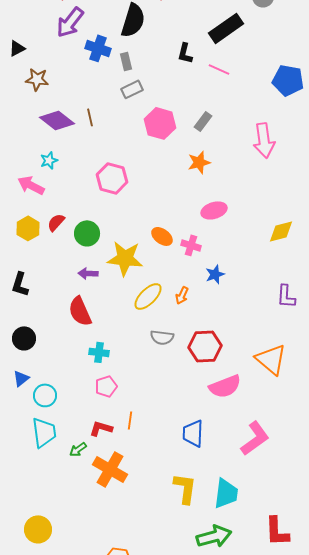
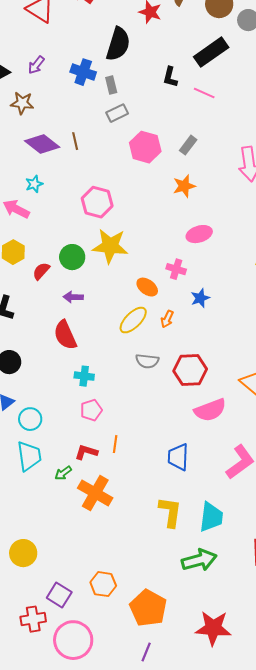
purple arrow: (70, 22) -> (36, 65), moved, size x0.6
red semicircle: (56, 222) -> (41, 271), moved
orange ellipse: (162, 236) -> (147, 287), moved
yellow star: (125, 258) -> (110, 246), moved

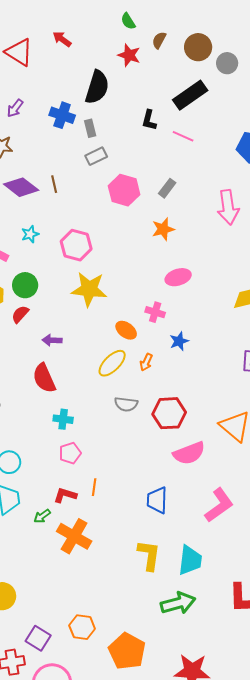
cyan star: (34, 184) -> (30, 234), moved
green circle: (72, 257) -> (25, 285), moved

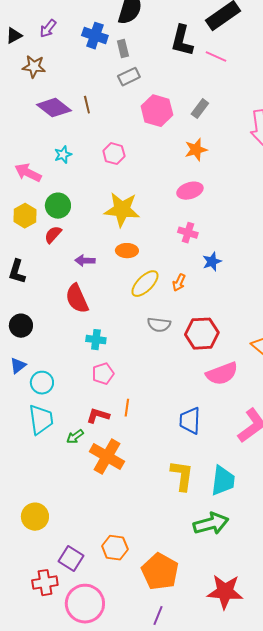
black L-shape: (149, 120) -> (182, 41), size x1.5
pink hexagon: (76, 245) -> (114, 154), moved, size x0.7
pink ellipse: (178, 277) -> (190, 191), moved
orange ellipse: (126, 330) -> (127, 251), moved, turned -35

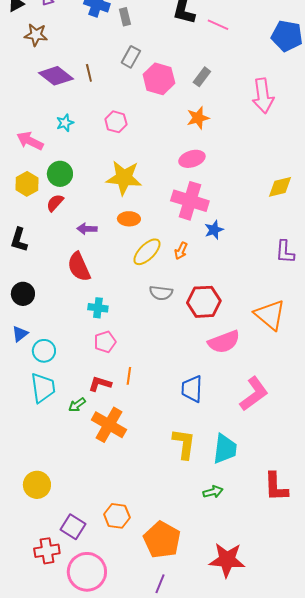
gray rectangle: (129, 77) -> (131, 57), moved, turned -35
pink cross: (188, 233) -> (190, 201), size x1.8
green arrow: (211, 524) -> (213, 492), size x0.6

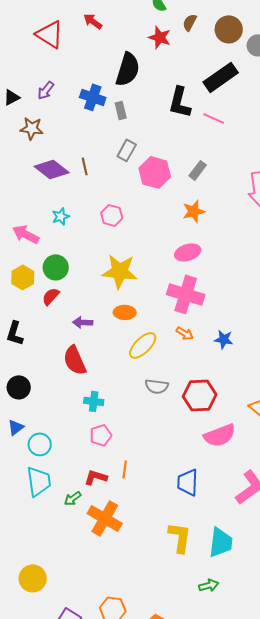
blue star: (214, 230) -> (224, 339), moved, turned 30
orange arrow: (181, 251) -> (185, 333), moved, turned -84

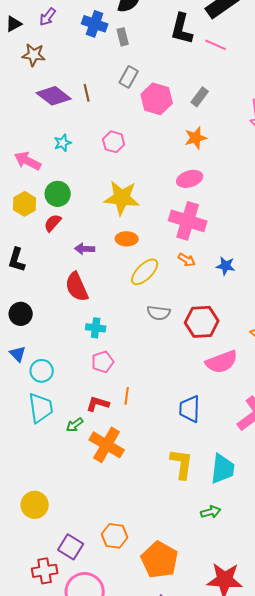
blue triangle: (16, 427) -> (18, 354), turned -36

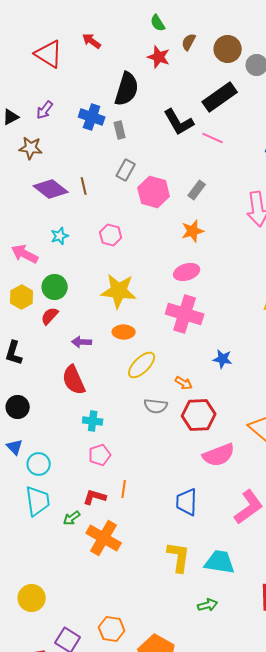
black L-shape: (182, 29) -> (179, 122), turned -44
orange arrow: (187, 260) -> (184, 383), moved
cyan trapezoid: (223, 469) -> (220, 562), turned -88

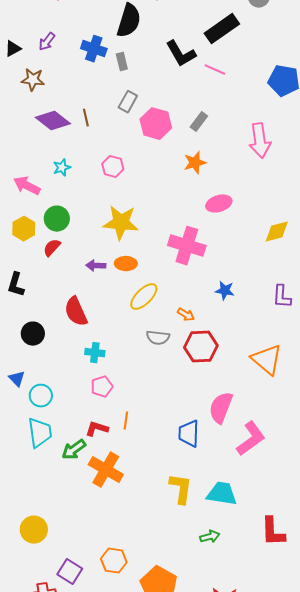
pink ellipse: (187, 272) -> (219, 204), moved
purple arrow: (82, 342) -> (96, 266), moved
black circle: (18, 407) -> (33, 334), moved
pink semicircle: (219, 455) -> (221, 408), moved, turned 132
green arrow: (72, 518) -> (74, 450), size x1.4

